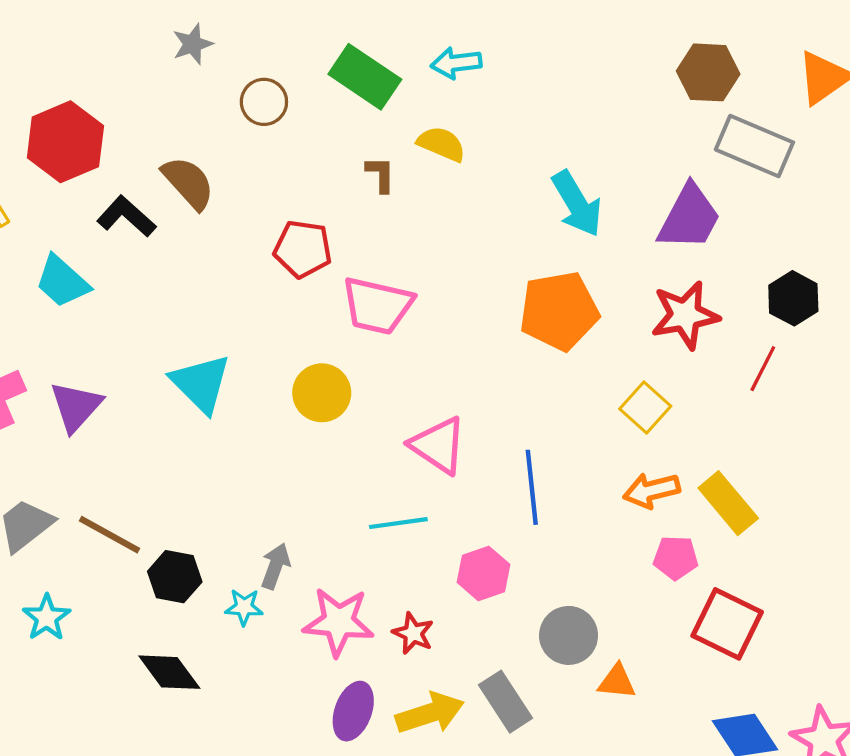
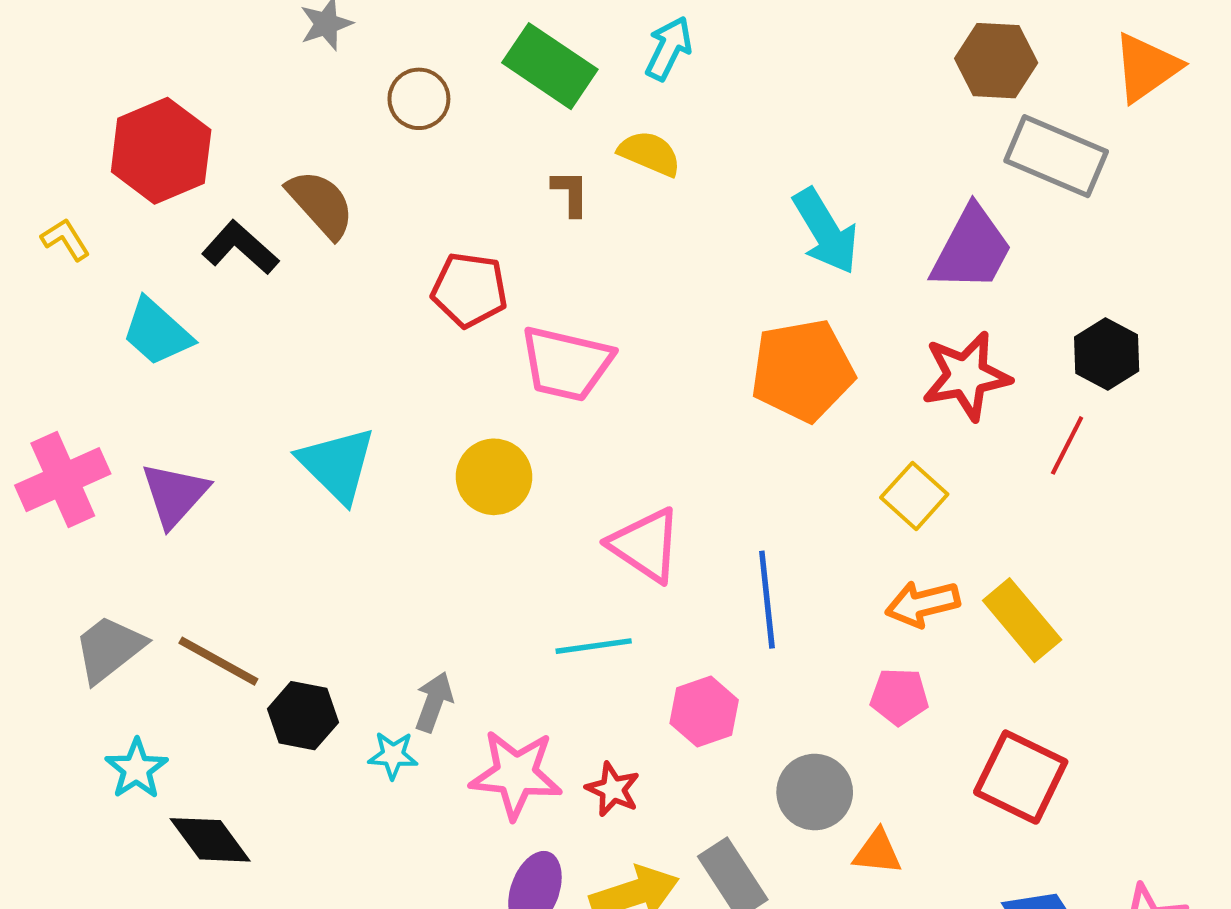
cyan arrow: (456, 63) -> (669, 48), turned 123
pink pentagon: (676, 558) -> (899, 697), moved
black diamond: (169, 672) -> (210, 840), moved

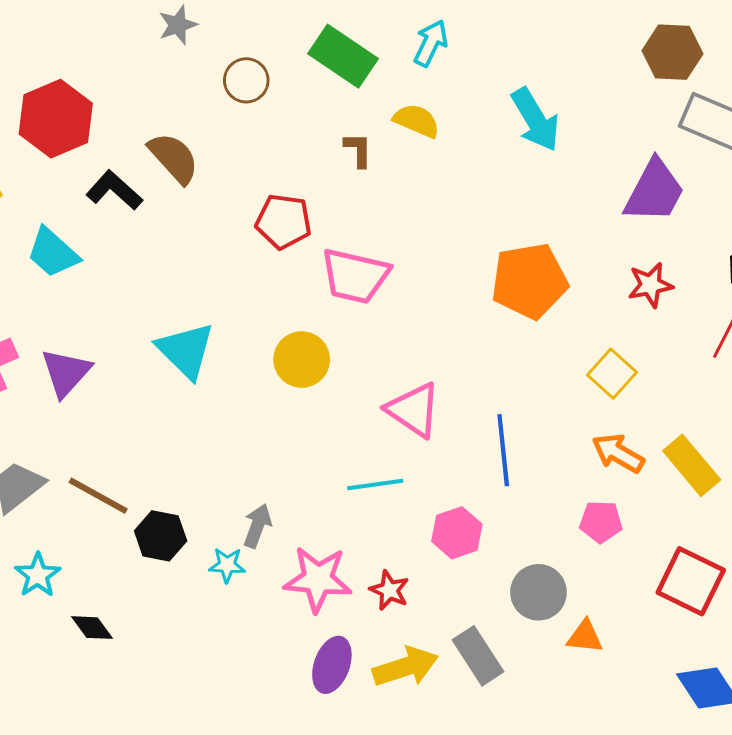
cyan arrow: (826, 231) -> (535, 120), moved
red star: (966, 376) -> (650, 285), size x0.7
orange arrow: (922, 604) -> (618, 453), turned 44
black diamond: (210, 840) -> (92, 628), size x0.7

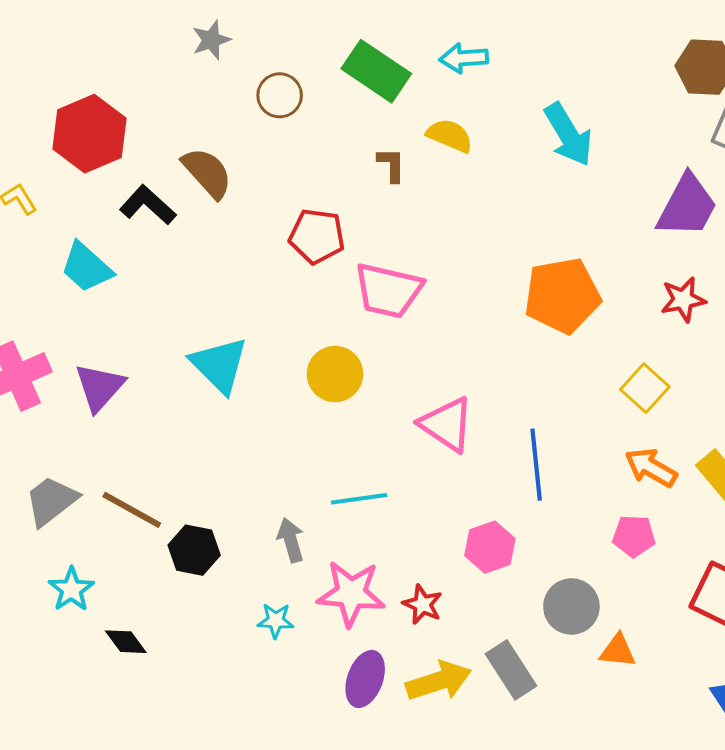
cyan arrow: (431, 43) -> (464, 58), turned -120
cyan line: (375, 484) -> (359, 499), moved
gray arrow: (257, 526) -> (291, 540), turned -36
cyan star: (227, 565) -> (276, 621), moved

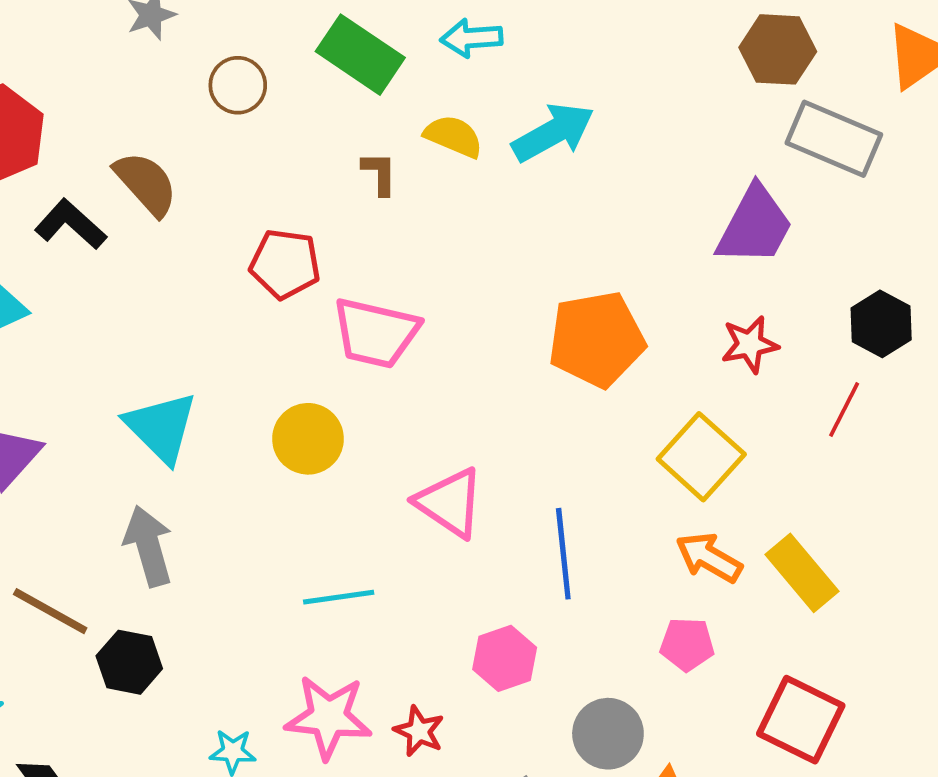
cyan arrow: (568, 135) -> (553, 132), moved, turned -88
yellow square: (645, 388) -> (701, 457), size x1.4
gray arrow: (291, 540) -> (148, 546), moved, size x1.4

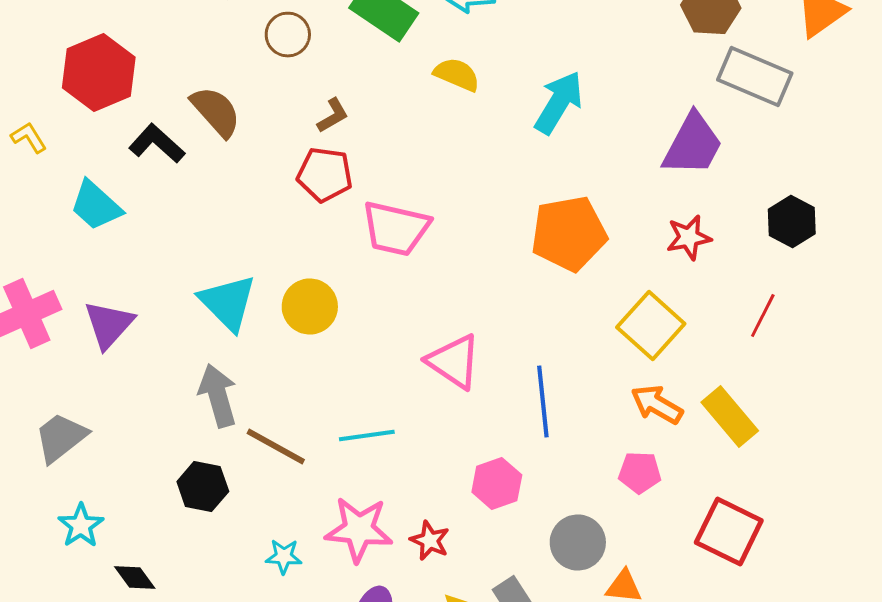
cyan arrow: (553, 132) -> (559, 102), moved, turned -30
brown L-shape: (379, 173) -> (333, 116), moved, turned 60
red line: (844, 409) -> (763, 316), moved
yellow circle: (308, 439) -> (310, 306), moved
brown line: (50, 611) -> (276, 446), moved

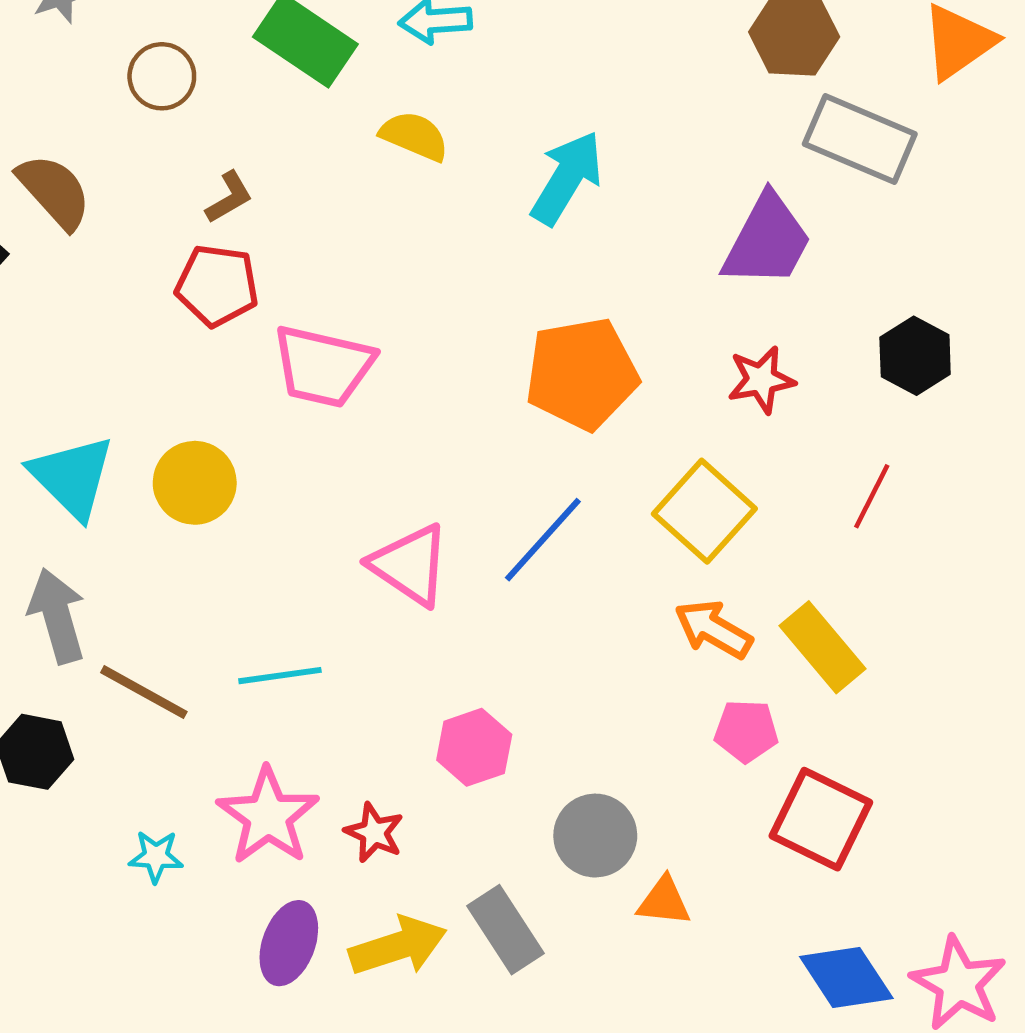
blue line: (543, 402) -> (543, 540), moved, turned 48
pink pentagon: (640, 472) -> (746, 731), moved
pink star: (359, 530) -> (268, 816), turned 30

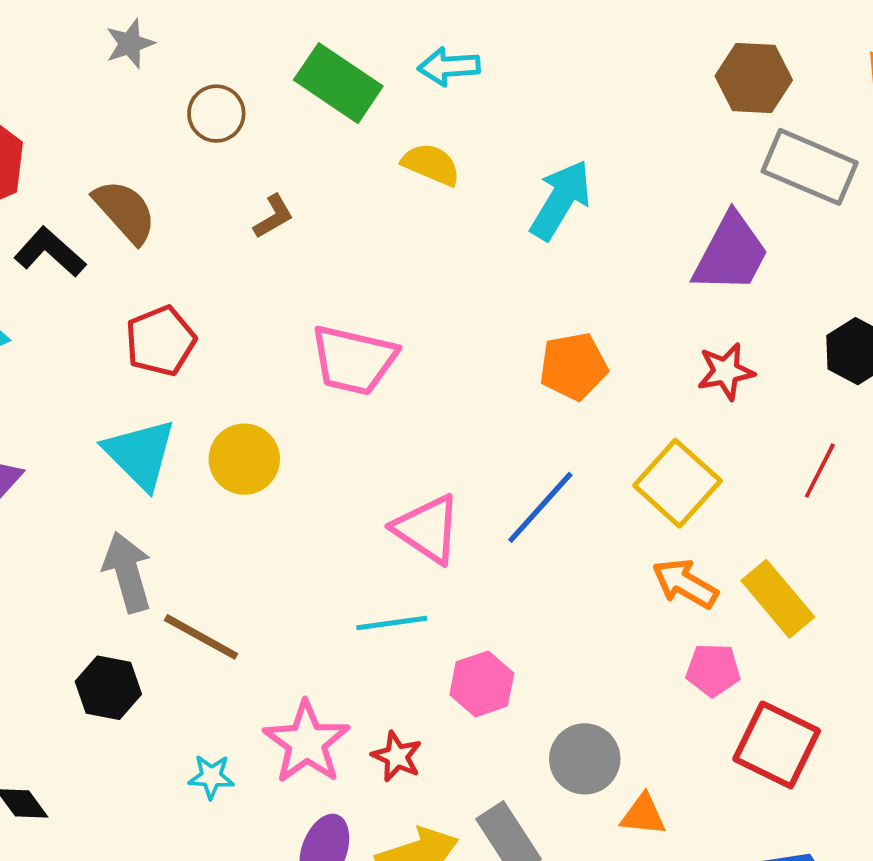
red pentagon: (217, 286) -> (160, 341), moved, turned -30
orange pentagon: (582, 374) -> (573, 366), size x0.7
cyan line: (280, 676) -> (392, 623), moved

